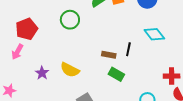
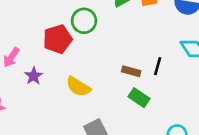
red pentagon: (27, 29) -> (58, 39), moved
purple star: (42, 73) -> (34, 76), moved

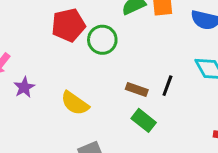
green circle: (84, 21) -> (102, 40), moved
red pentagon: (58, 39) -> (68, 25), moved

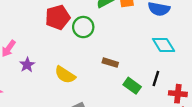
black line: (167, 86) -> (156, 78), moved
green rectangle: (144, 120) -> (132, 86), moved

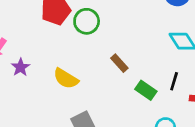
brown rectangle: (110, 63) -> (119, 63), turned 32

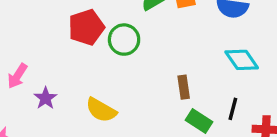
brown rectangle: (119, 63) -> (184, 87), moved, turned 36

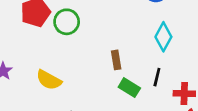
cyan diamond: (242, 60) -> (163, 37), turned 64

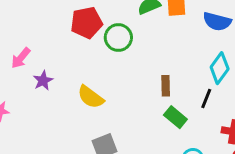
black line: (157, 77) -> (206, 99), moved

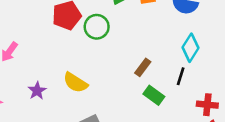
purple star: (43, 81) -> (37, 91), moved
brown rectangle: (166, 86) -> (143, 67), turned 42

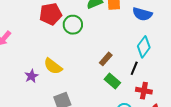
purple star: (37, 91) -> (31, 76), moved
red cross: (207, 105) -> (144, 91), moved

